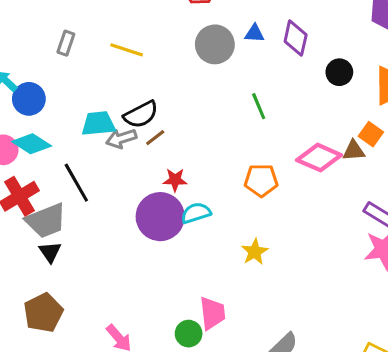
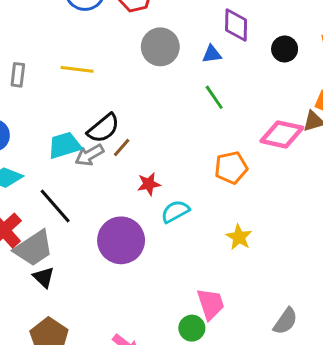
blue triangle: (255, 33) -> (212, 54), moved
purple circle: (160, 217) -> (121, 240), moved

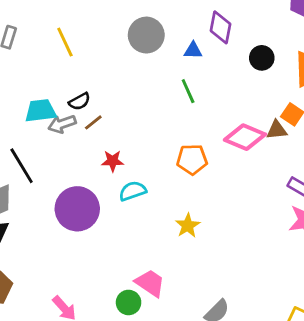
yellow line: (77, 69) -> (65, 42), turned 48
black semicircle: (103, 128) -> (80, 101), size x0.7
pink trapezoid: (211, 304) -> (150, 283), turned -48

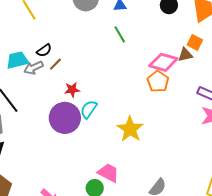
orange pentagon: (192, 159) -> (158, 81), moved, turned -30
cyan semicircle: (133, 191) -> (89, 109), turned -30
purple circle: (77, 209) -> (65, 118), moved
yellow star: (188, 226) -> (130, 129), size x1.5

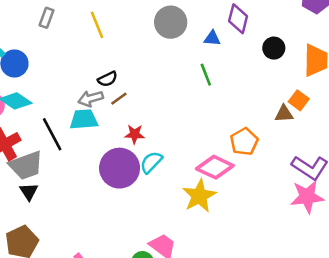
cyan trapezoid: (17, 60) -> (84, 119), moved
pink diamond: (163, 62) -> (215, 167), moved

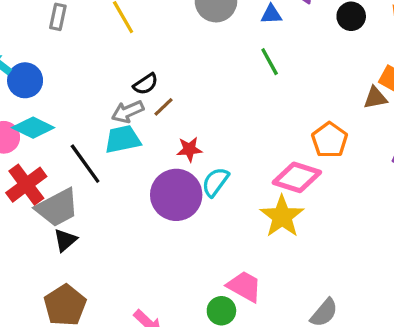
black triangle: (29, 192) -> (65, 240), turned 30

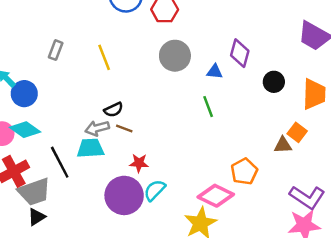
brown line: (163, 107) -> (124, 129), turned 56

